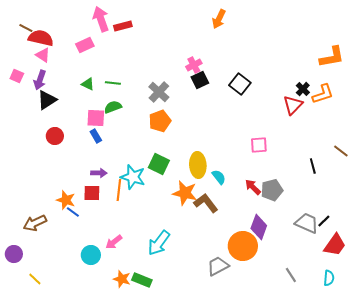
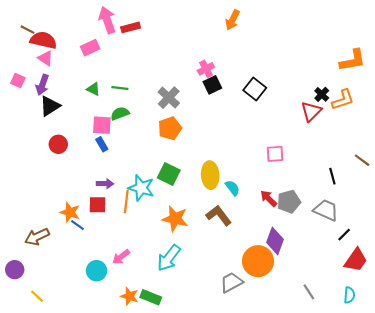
orange star: (185, 193) -> (175, 219), moved
gray trapezoid: (307, 223) -> (326, 210), moved

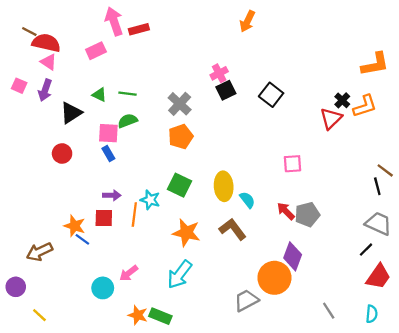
black triangle: (50, 106) -> (71, 113), moved
black line: (332, 176) -> (377, 186), moved
cyan star: (141, 188) -> (150, 200), size x0.7
gray trapezoid: (326, 210) -> (378, 224), moved

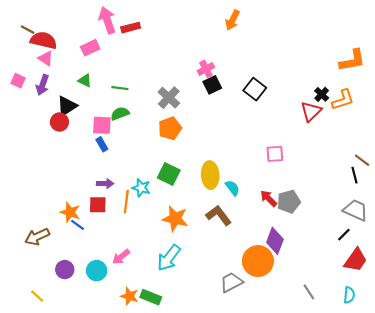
green triangle: (99, 95) -> (85, 81), moved
red circle: (62, 154) -> (59, 122), moved
purple circle: (16, 287) -> (65, 270), moved

